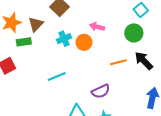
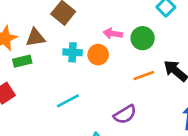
brown triangle: (36, 24) -> (35, 37), turned 42
green circle: (134, 33) -> (143, 38), moved
cyan cross: (64, 39) -> (73, 52), turned 32

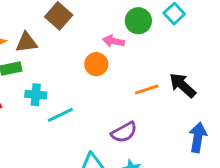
green circle: (143, 38) -> (138, 21), moved
cyan cross: (73, 52) -> (36, 95), moved

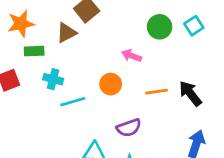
pink arrow: (114, 41) -> (132, 56), moved
brown triangle: (27, 42) -> (66, 33), moved, turned -30
orange circle: (96, 64) -> (111, 84), moved

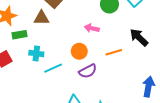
brown triangle: (66, 33) -> (41, 18), turned 35
black arrow: (190, 93) -> (139, 37), moved
purple semicircle: (129, 128) -> (88, 71), moved

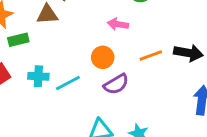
black arrow: (139, 37) -> (188, 53), moved, turned 150
cyan cross: (36, 53) -> (38, 76), moved

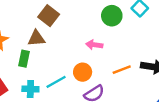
green rectangle: (18, 40) -> (24, 59), moved, turned -63
cyan line: (68, 83) -> (56, 82), moved

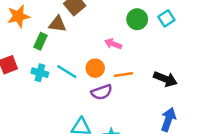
orange line: (122, 70) -> (123, 74), moved
cyan line: (56, 82) -> (67, 72), turned 48

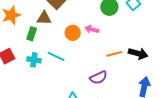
orange circle: (95, 68) -> (73, 33), moved
orange line: (123, 74) -> (114, 54), moved
purple semicircle: (102, 92) -> (98, 78), moved

